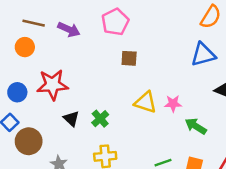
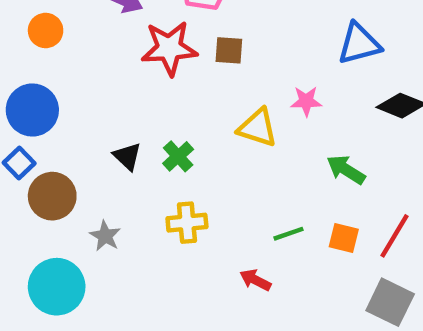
red star: (52, 85) -> (169, 48), moved
blue circle: (17, 92) -> (32, 110), size x1.5
pink star: (173, 104) -> (306, 101), moved

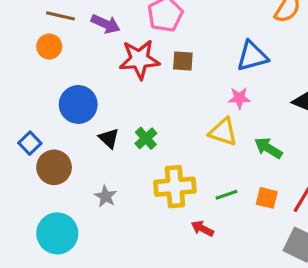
blue triangle: (359, 44) -> (252, 56), moved
blue circle: (32, 110) -> (78, 104), moved
yellow triangle: (258, 128) -> (223, 132), moved
yellow cross: (187, 223) -> (175, 187), moved, size x1.4
gray star: (105, 236) -> (106, 196), moved

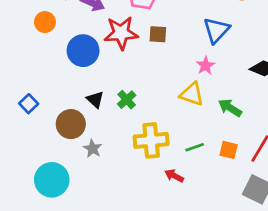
blue triangle: (252, 56) -> (216, 30), turned -32
pink star: (239, 98) -> (205, 66), turned -30
blue circle: (78, 104) -> (83, 51), moved
brown circle: (54, 167) -> (71, 124), moved

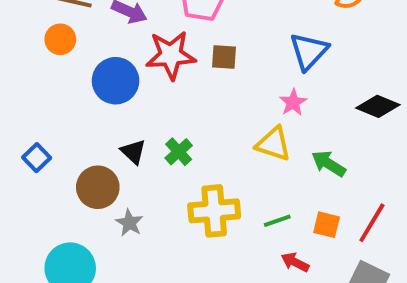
red arrow: (174, 176) -> (295, 262), moved

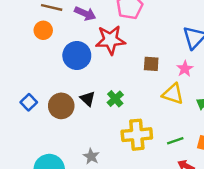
brown square: (224, 57) -> (151, 64), moved
brown circle: (98, 187) -> (61, 106), moved
gray star: (129, 223) -> (91, 156), moved

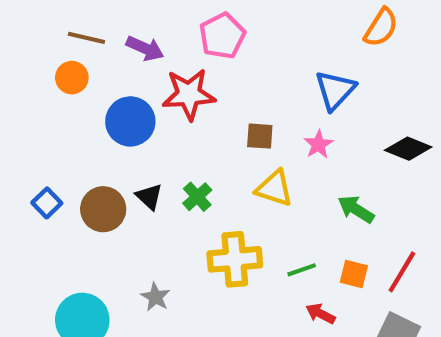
yellow triangle: (173, 94) -> (274, 188), moved

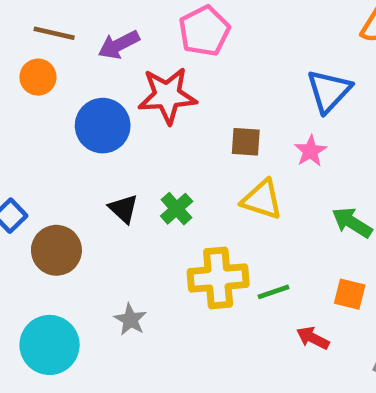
purple arrow: (145, 48) -> (119, 45), turned 129
brown circle: (103, 209) -> (56, 250), moved
green line: (302, 270) -> (274, 292), moved

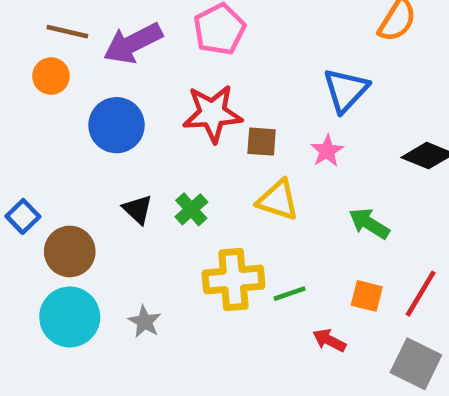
purple arrow: (119, 45) -> (133, 43), size x1.4
red star: (167, 96) -> (212, 113), moved
cyan circle: (50, 345) -> (70, 317), moved

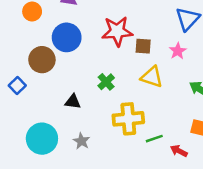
black triangle: (138, 209) -> (73, 102), moved, turned -35
brown circle: (70, 251) -> (42, 60), moved
green line: (290, 294) -> (154, 139), moved

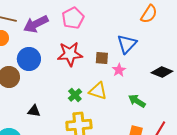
brown square: (143, 46) -> (102, 58), moved
green cross: (106, 82) -> (75, 95), moved

